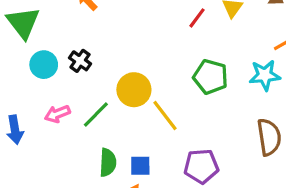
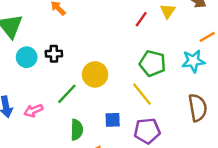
black cross: (80, 61) -> (54, 54), turned -35
pink arrow: (57, 114) -> (33, 111), moved
yellow line: (165, 116) -> (142, 94), moved
blue square: (140, 166) -> (113, 120), moved

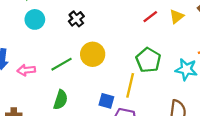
black cross: (54, 54) -> (76, 19), moved, turned 35
yellow line: (142, 94) -> (130, 85), turned 35
blue square: (113, 120) -> (106, 101), moved

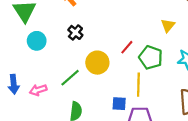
yellow triangle: (177, 16) -> (168, 25), moved
red line: (150, 17) -> (127, 47), moved

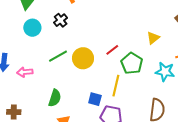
black cross: (75, 32) -> (61, 20), moved
green line: (70, 78) -> (58, 56), moved

